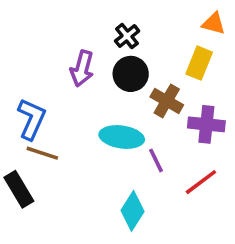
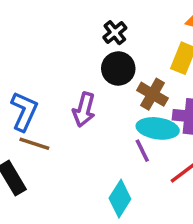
purple arrow: (82, 69) -> (84, 110), moved
cyan ellipse: (122, 137) -> (158, 128), moved

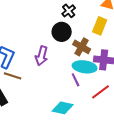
black cross: (115, 33) -> (69, 11), moved
cyan diamond: (120, 199) -> (63, 108), turned 70

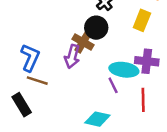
brown cross: (82, 47) -> (83, 42), moved
red line: (101, 92) -> (143, 100), turned -54

